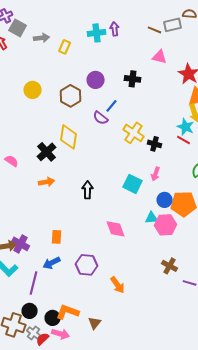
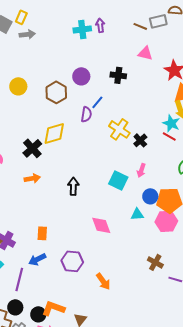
yellow rectangle: (65, 47) -> (21, 17), moved
purple semicircle: (101, 118) -> (86, 114), turned -119
yellow diamond: (69, 137) -> (54, 133), turned 65
black cross: (155, 144) -> (140, 140), turned 32
pink hexagon: (166, 225) -> (166, 221), moved

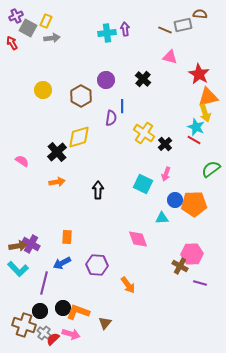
black cross: (118, 75) -> (143, 79), turned 35
blue line: (97, 102) -> (122, 106), turned -40
pink hexagon: (166, 221) -> (192, 254), moved
pink diamond: (101, 225) -> (138, 239), moved
black circle: (38, 314) -> (63, 308), moved

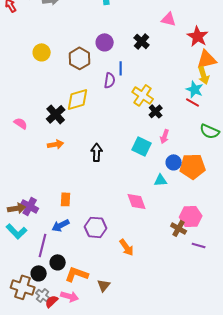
black cross: (165, 144) -> (156, 111), moved
green semicircle: (211, 169) -> (210, 131), turned -120
black circle: (63, 308) -> (58, 262), moved

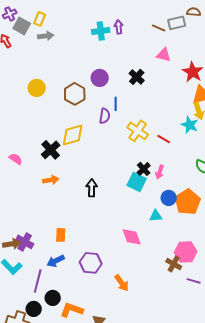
red line: (193, 102) -> (164, 139), moved
black cross: (156, 111) -> (144, 169), moved
orange pentagon: (193, 166) -> (188, 202), turned -30

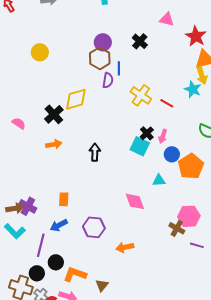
brown hexagon: (75, 94) -> (100, 58), moved
blue circle: (169, 198) -> (172, 154), moved
orange arrow: (122, 283) -> (125, 247), turned 114

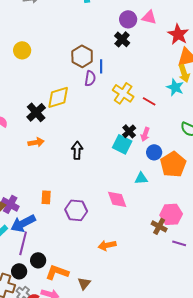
purple circle: (103, 42) -> (128, 19), moved
blue arrow: (59, 225) -> (23, 223), moved, size x1.4
purple hexagon: (94, 227) -> (76, 210), moved

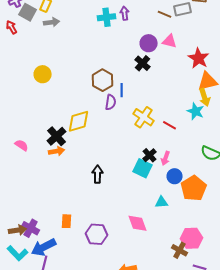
orange arrow: (36, 142) -> (57, 151), moved

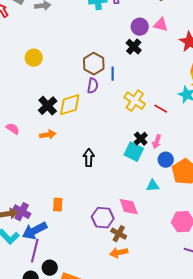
purple semicircle: (111, 102) -> (93, 86), moved
black cross: (57, 136) -> (48, 106), moved
purple hexagon: (97, 234) -> (103, 218), moved
brown cross: (180, 250) -> (119, 234), moved

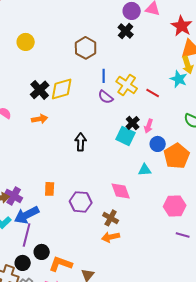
blue line: (113, 74) -> (104, 76), moved
purple semicircle: (93, 86) -> (106, 97), moved, turned 119
purple hexagon: (103, 218) -> (81, 202), moved

